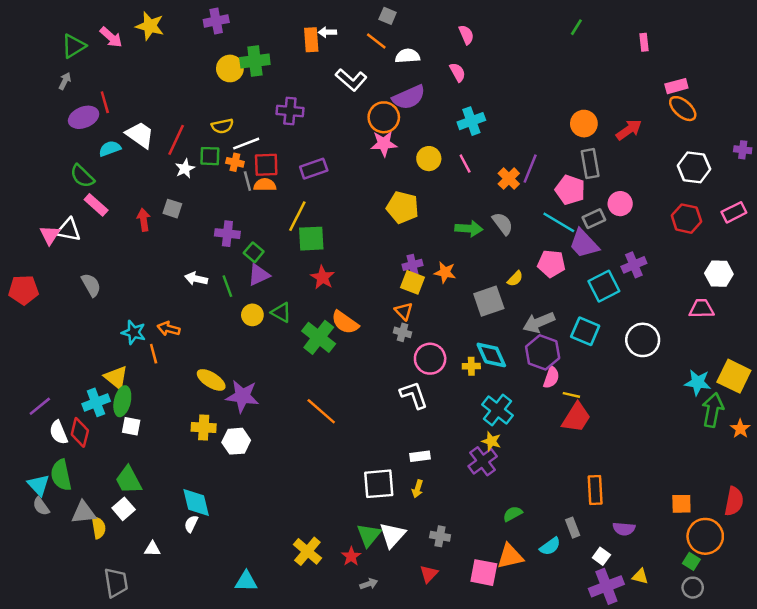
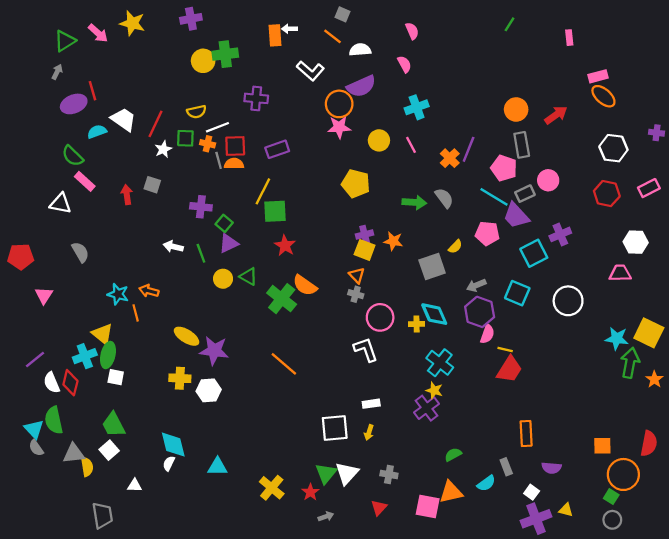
pink triangle: (50, 235) -> (44, 295), moved
gray arrow: (539, 322) -> (476, 285), size x0.7
cyan triangle: (246, 581) -> (217, 467), moved

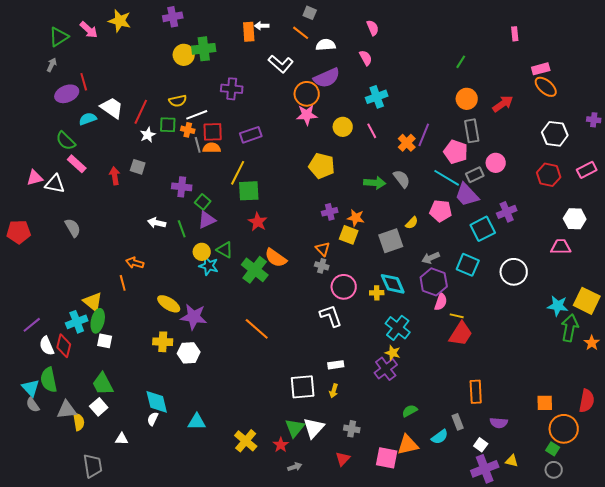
green line: (509, 24) -> (461, 62), moved
yellow square: (365, 250) -> (349, 235), moved
cyan star: (118, 294) -> (209, 266), moved
pink triangle: (44, 295) -> (35, 178), moved, turned 42

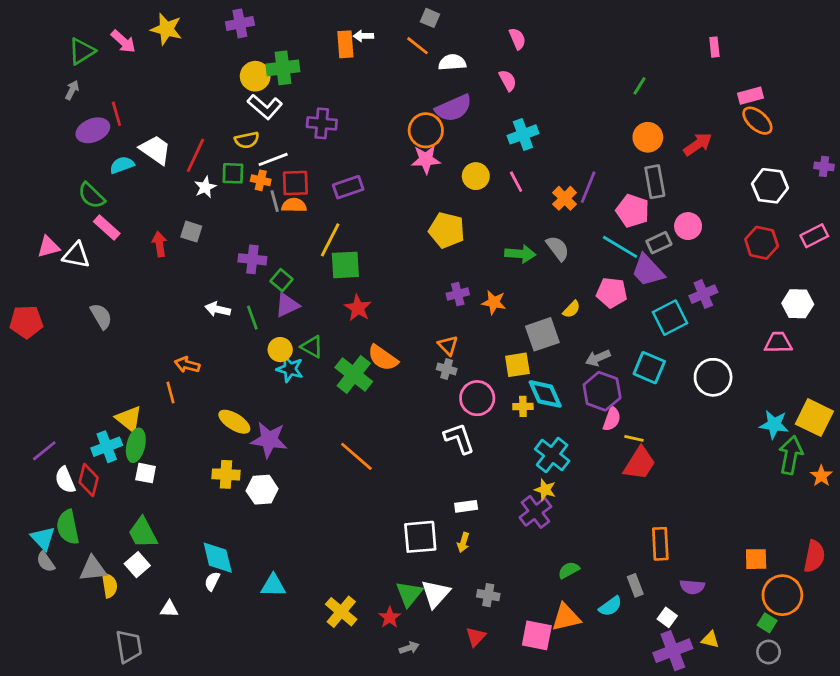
white L-shape: (281, 64) -> (265, 107), moved
yellow square: (349, 235) -> (517, 365), moved, turned -30

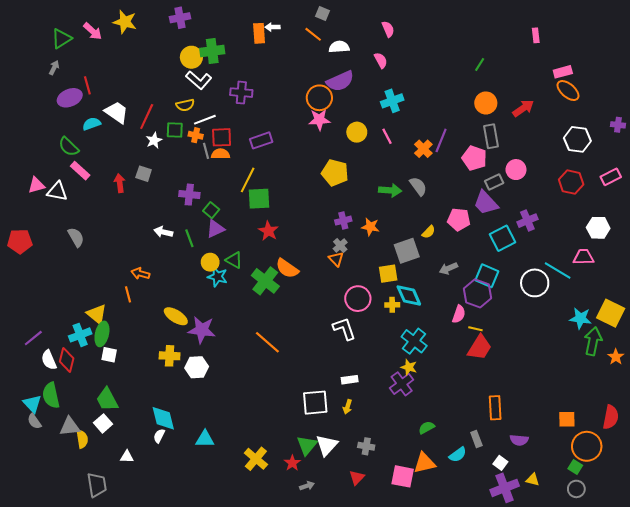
cyan line: (620, 247) -> (558, 270), moved
gray cross: (447, 369) -> (340, 246), moved, turned 32
purple hexagon: (602, 391) -> (477, 293), moved

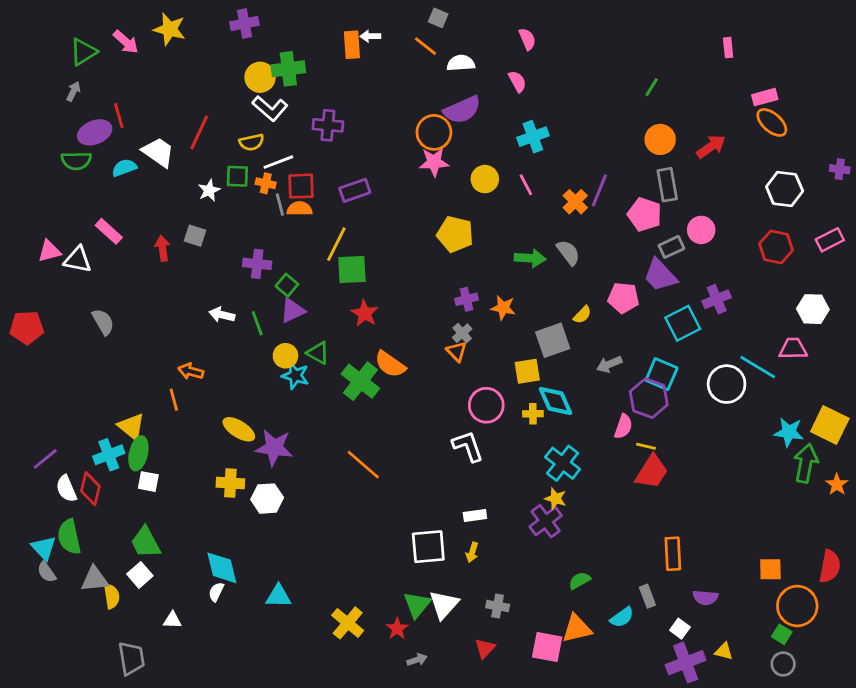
red line: (147, 117) -> (199, 132), moved
green semicircle: (69, 147) -> (76, 161), moved, turned -45

